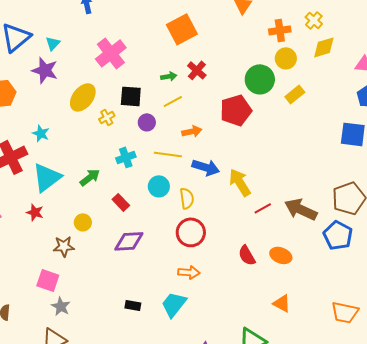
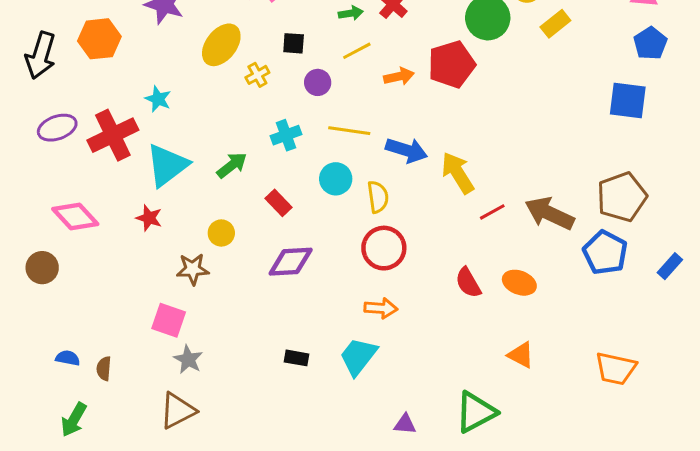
yellow rectangle: (295, 94) -> (555, 24), moved
black square: (131, 96) -> (294, 43), size x0.7
orange arrow: (192, 131) -> (399, 76), moved

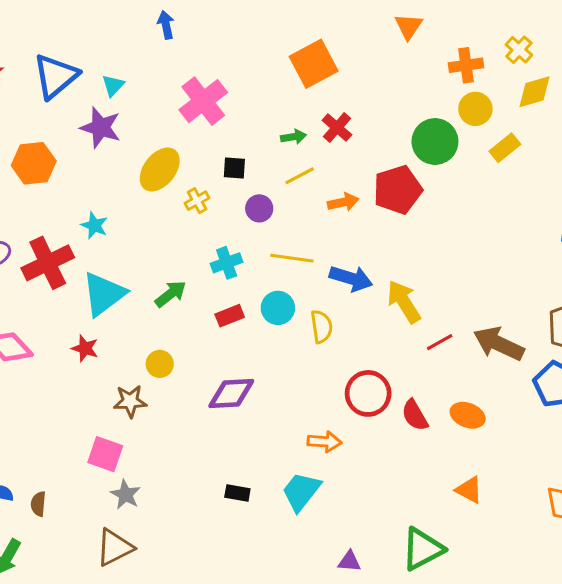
red rectangle: (278, 203) -> (230, 316), moved, turned -68
red circle: (384, 248) -> (368, 393), moved

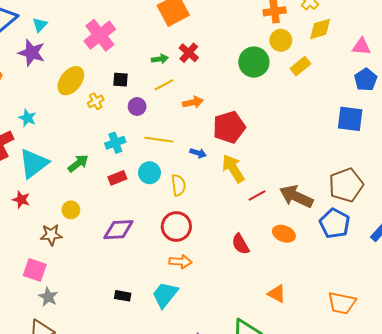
red pentagon: (398, 190) -> (229, 127), moved
blue arrow: (351, 278) -> (198, 153), size x0.6
red circle: (368, 393) -> (176, 226), moved
orange ellipse: (468, 415) -> (284, 234), moved

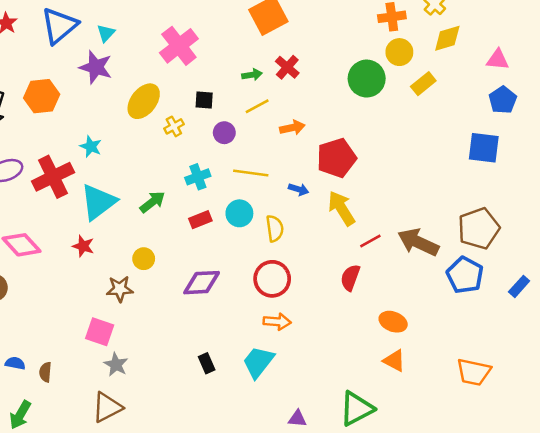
orange ellipse: (284, 234) -> (393, 322), moved
red semicircle: (240, 244) -> (350, 278), moved, turned 50
black rectangle: (123, 296) -> (207, 363), turned 56

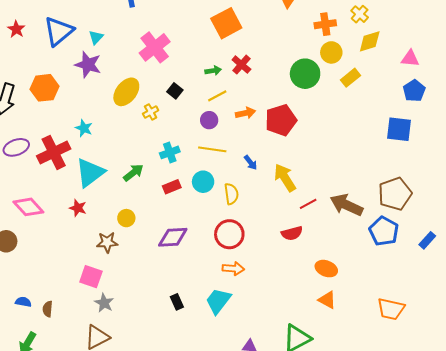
black square: (204, 100) -> (175, 91), turned 35
purple circle: (224, 133) -> (209, 120), moved
red pentagon: (336, 158) -> (281, 120), moved
blue arrow: (299, 189) -> (251, 163), turned 35
red semicircle: (350, 278) -> (292, 233), turned -125

